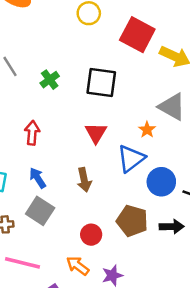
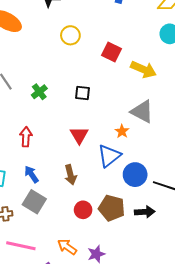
red square: (137, 35) -> (112, 52), size x0.7
black square: (101, 82) -> (82, 93), size x0.6
red circle: (91, 235) -> (83, 210), moved

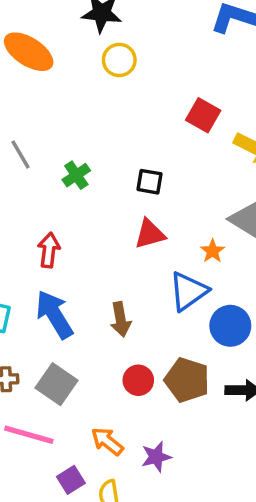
yellow circle: (70, 35) -> (119, 60), moved
red triangle: (79, 135) -> (150, 234), moved, turned 42
blue arrow: (31, 174) -> (54, 315), size x1.6
gray square: (34, 202) -> (56, 384), moved

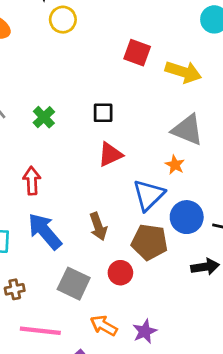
orange star: (213, 251) -> (175, 165), moved
brown pentagon: (187, 380) -> (149, 242), moved
gray square: (56, 384) -> (74, 284), moved

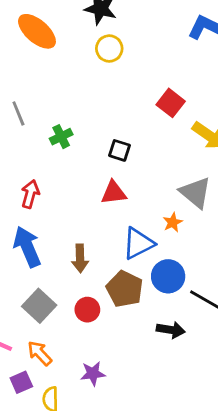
orange arrow: (104, 326) -> (40, 353), moved

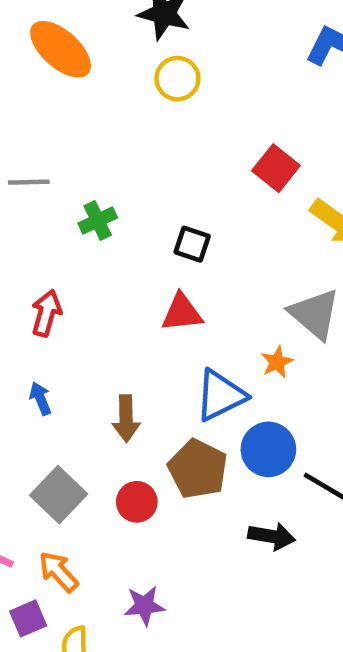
gray line: (18, 113) -> (29, 182), turned -70
blue arrow: (27, 247) -> (40, 399), size x0.5

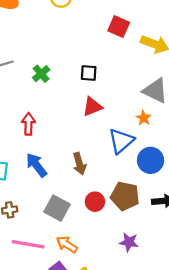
blue arrow: (40, 399) -> (36, 165), size x1.6
brown pentagon: (198, 469) -> (125, 196), moved
purple star: (144, 606) -> (129, 242), moved, turned 30

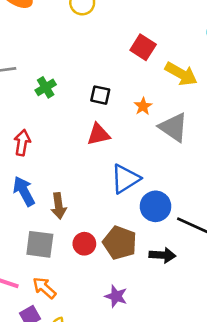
orange star: (144, 118) -> (143, 106), moved
brown arrow: (79, 164) -> (59, 206), moved
gray square: (57, 208) -> (40, 244), turned -30

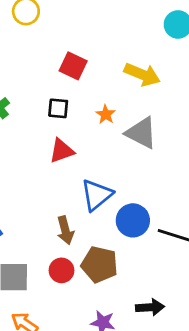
red square: (143, 47) -> (73, 66), moved
brown arrow: (59, 206) -> (65, 230), moved
black arrow: (162, 255) -> (150, 307), moved

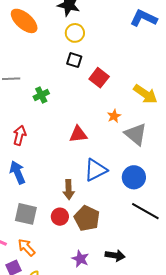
black square: (58, 108) -> (74, 60), moved
blue circle: (133, 220) -> (134, 177), moved

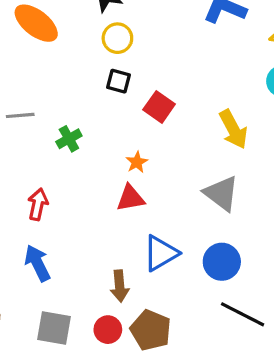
yellow arrow: (145, 94) -> (233, 129), turned 30
orange star: (114, 116) -> (137, 162), moved

